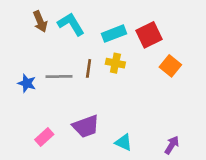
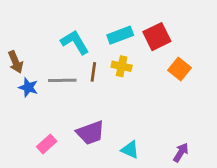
brown arrow: (40, 21) -> (16, 62), moved
cyan L-shape: (71, 24) -> (75, 42), moved

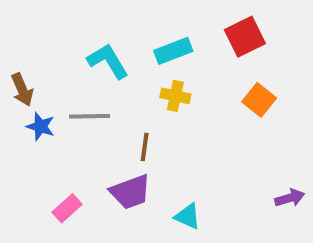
red square: (157, 37) -> (245, 37), moved
brown line: (93, 72) -> (145, 147), moved
purple arrow: (181, 152) -> (290, 198), moved, turned 42

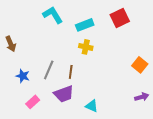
cyan L-shape: (108, 61) -> (53, 15), moved
orange square: (259, 100) -> (140, 65), moved
gray line: (90, 116) -> (49, 70), moved, turned -66
blue star: (41, 126) -> (23, 76), moved

